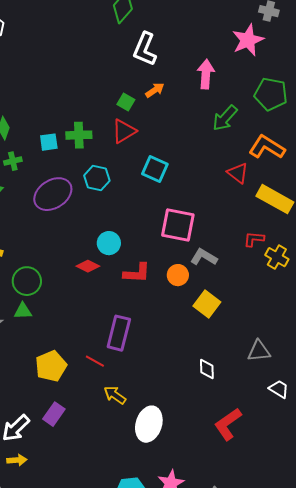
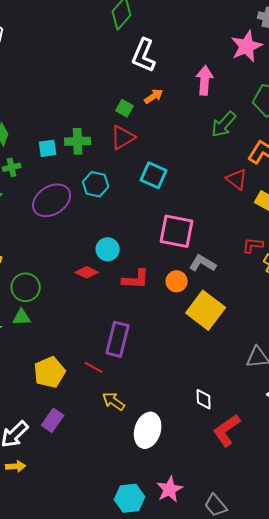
yellow square: (207, 304) -> (206, 310), size x1.4
white diamond: (207, 369) -> (204, 399), moved

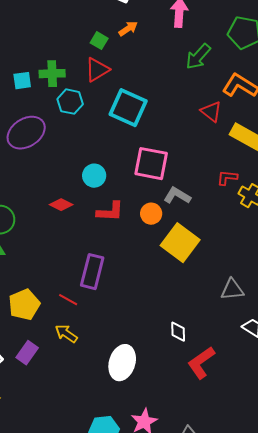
cyan square: (154, 175) -> (128, 108), size x1.4
cyan hexagon: (96, 184) -> (70, 102), moved
cyan circle: (108, 249) -> (94, 176), moved
yellow arrow: (114, 401) -> (66, 334), moved

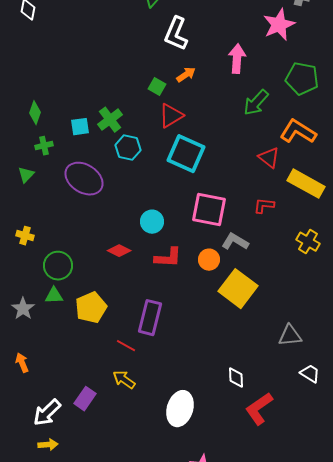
red triangle: (97, 70) -> (171, 116), moved
green cross: (52, 74) -> (110, 120), turned -35
purple ellipse: (26, 133) -> (84, 179), turned 66
red L-shape: (227, 178) -> (264, 206), moved
yellow pentagon: (24, 305) -> (91, 308), moved

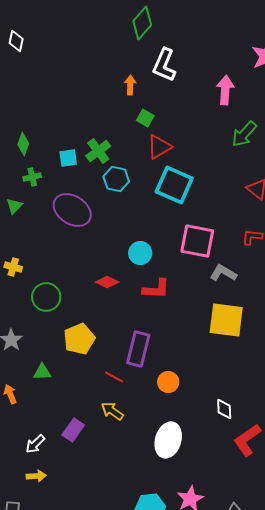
orange arrow: (186, 75) -> (130, 85), moved, turned -54
orange circle: (209, 260) -> (168, 382), moved
yellow square: (238, 289) -> (226, 320), turned -30
green triangle: (54, 296) -> (42, 372), moved
white arrow: (47, 413) -> (35, 444), size x0.7

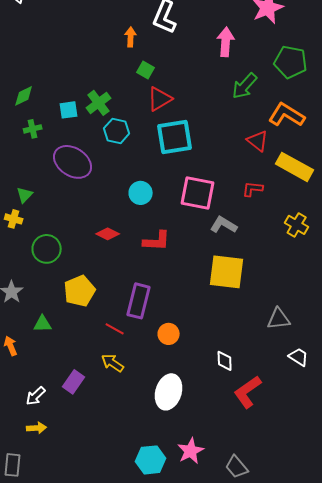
green diamond: (23, 144) -> (24, 96), turned 45
cyan square: (174, 185) -> (175, 137), turned -33
green triangle: (14, 206) -> (25, 195), moved
cyan circle: (140, 253) -> (141, 193), moved

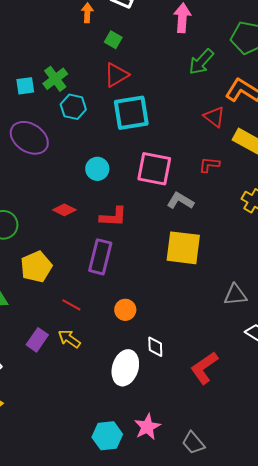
green square: (146, 70) -> (113, 40), moved
purple rectangle: (139, 301) -> (100, 257), moved
white diamond: (225, 361) -> (155, 347), moved
purple rectangle: (74, 382) -> (37, 340), moved

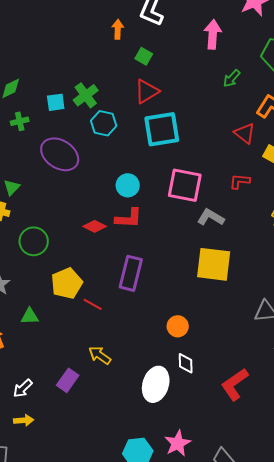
green arrow: (201, 62) -> (232, 78), size x0.7
red L-shape: (113, 217) -> (129, 218), moved
red line: (71, 305) -> (93, 304), moved
orange circle: (125, 310) -> (178, 326), moved
purple rectangle: (37, 340) -> (68, 380), moved

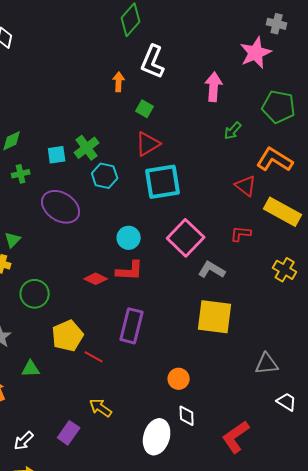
pink square: (185, 185) -> (186, 238), turned 33

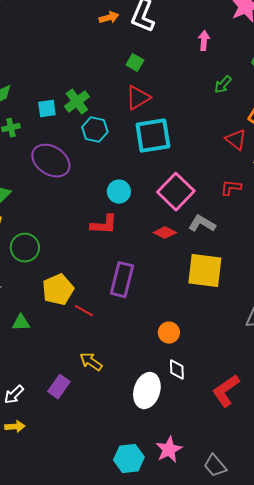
orange arrow: (119, 82) -> (109, 18), moved, turned 72
pink arrow: (214, 87) -> (204, 41), size x0.7
red L-shape: (130, 271) -> (104, 225), moved
red diamond: (96, 279) -> (165, 233), moved

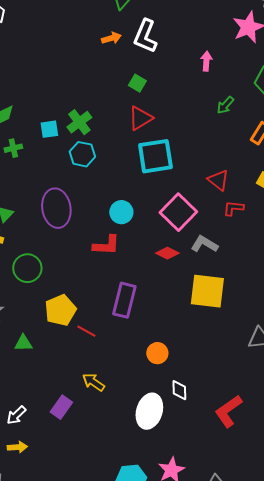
cyan hexagon: (95, 130) -> (82, 154), moved
red triangle: (236, 140) -> (218, 180), moved
purple ellipse: (51, 161) -> (56, 208), moved, turned 48
orange circle: (169, 333) -> (157, 353), moved

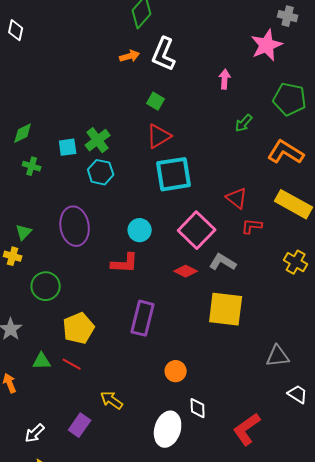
green cross: (13, 148) -> (32, 166), turned 30
red line: (86, 331) -> (72, 364), moved

